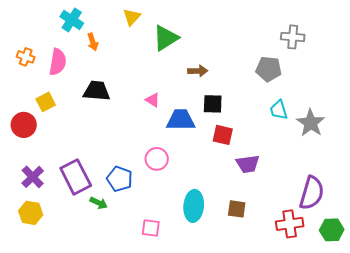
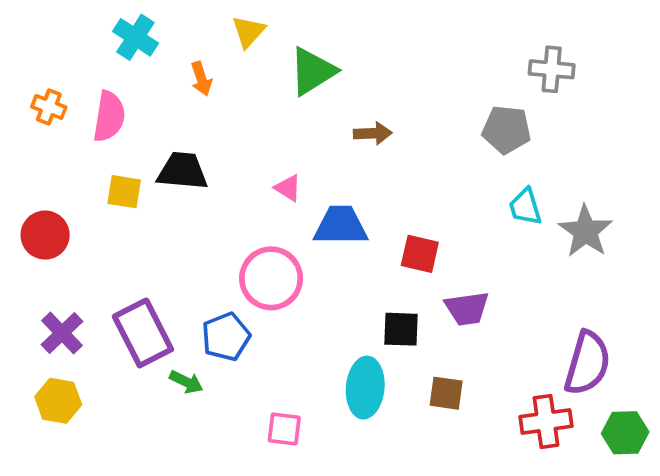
orange arrow: (93, 42) -> (201, 79), moved
yellow square: (46, 102) -> (124, 192), moved, turned 36
black square: (213, 104) -> (401, 329), moved
pink circle: (157, 159) -> (271, 278), moved, size x1.4
blue pentagon: (120, 179) -> (226, 337), turned 30

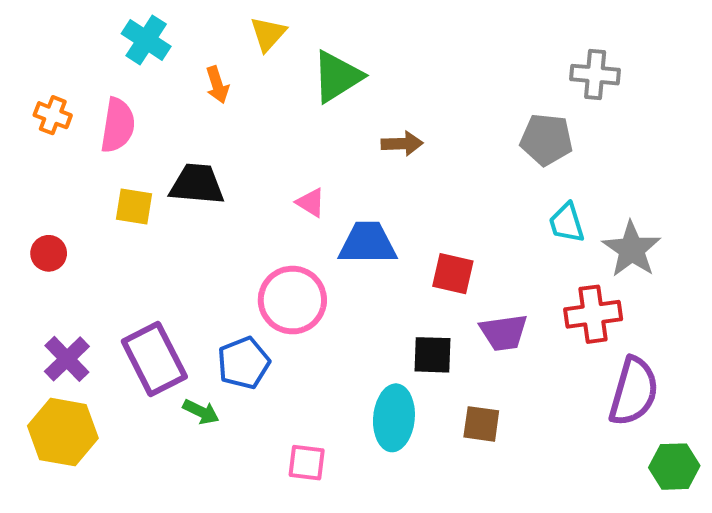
red circle: (45, 235) -> (49, 253), size x0.7
yellow hexagon: (58, 401) -> (63, 432), size x1.4
red cross: (546, 421) -> (593, 314), moved

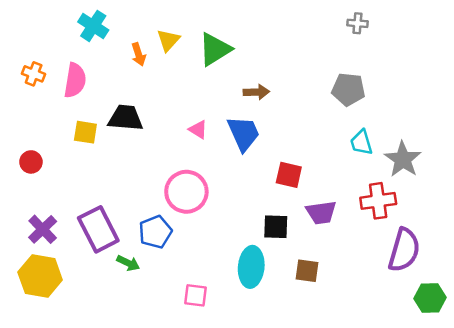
yellow triangle: (268, 34) -> (168, 40), moved
gray cross: (595, 75) -> (357, 23), moved, size x0.7
blue trapezoid: (368, 243) -> (243, 133), moved, turned 66

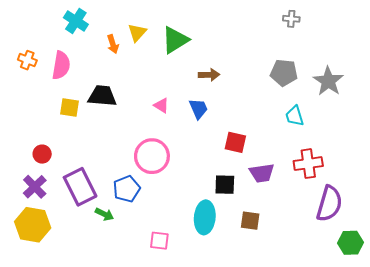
blue trapezoid: (243, 133) -> (198, 109), size x0.7
gray star: (403, 159) -> (328, 81), moved
red circle: (31, 162) -> (42, 154), moved

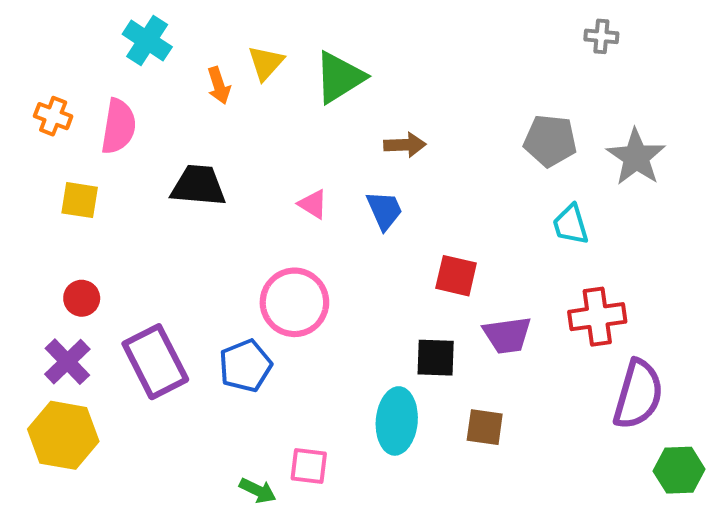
gray cross: (291, 19) -> (601, 36), moved
yellow square: (70, 108) -> (80, 200), moved
green arrow: (104, 214) -> (258, 491), moved

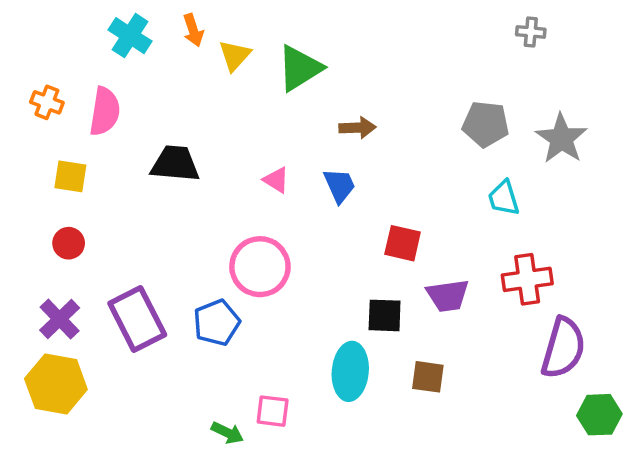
orange arrow: (219, 85) -> (193, 30), moved
red circle: (82, 298) -> (69, 243), moved

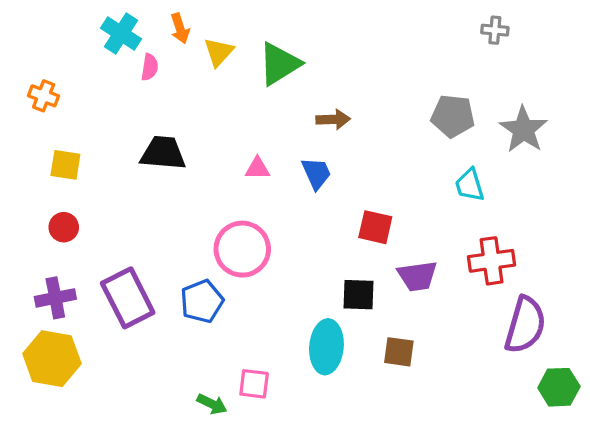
pink semicircle: (105, 111) -> (150, 67), moved, size x0.6
pink triangle: (276, 180) -> (257, 168), turned -32
purple cross: (60, 319) -> (55, 298), turned 33

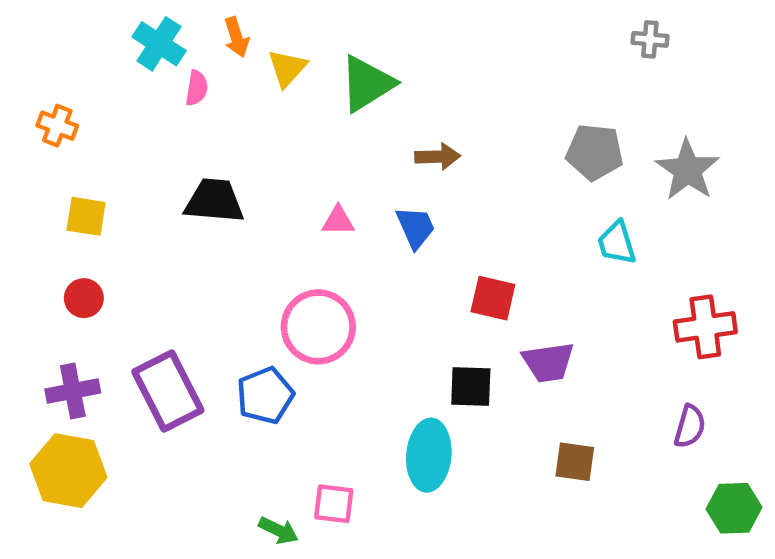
red cross: (492, 261) -> (705, 327), moved
purple semicircle: (525, 325) -> (690, 426), size x0.6
brown square: (399, 352) -> (575, 462), moved

